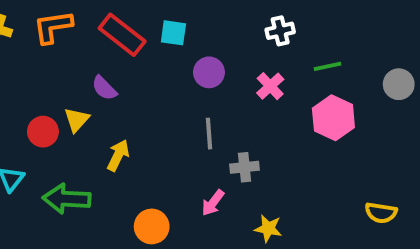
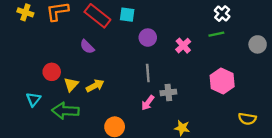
white cross: (280, 31) -> (222, 14), moved, turned -35
pink hexagon: (333, 118) -> (222, 81), moved
yellow triangle: (77, 120) -> (71, 84), moved
yellow arrow: (118, 155) -> (95, 86), turned 36
pink arrow: (213, 203) -> (148, 103), moved

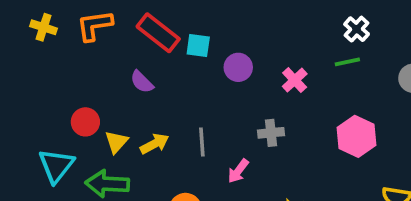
cyan square: (127, 15) -> (198, 45), moved
gray line: (148, 73) -> (202, 142), moved
gray cross: (168, 92) -> (271, 133), moved
cyan triangle: (33, 99) -> (56, 166), size x1.5

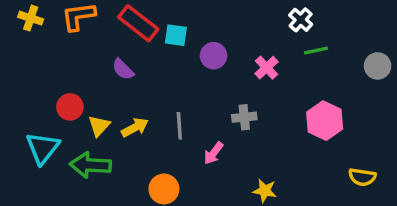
white cross: (357, 29) -> (301, 20), moved

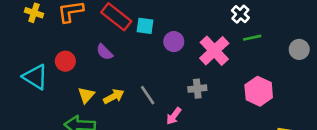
pink cross: (266, 68) -> (214, 51), size x1.6
red circle: (70, 107) -> (65, 61), moved
gray line: (179, 126) -> (148, 95), turned -30
cyan triangle: (43, 148) -> (35, 77), moved, turned -36

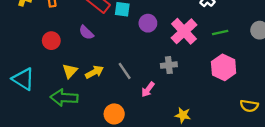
green line: (252, 38) -> (220, 32), moved
cyan triangle: (35, 77) -> (23, 79), moved

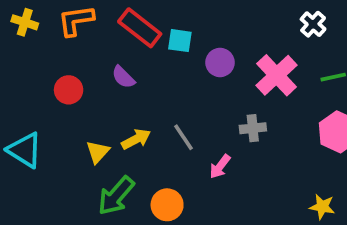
yellow triangle: (70, 71) -> (98, 152), moved
green arrow: (64, 98) -> (116, 196), moved, turned -52
yellow star: (183, 115) -> (322, 207), moved

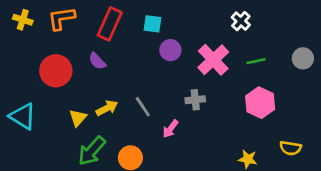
red rectangle: (140, 28) -> (110, 24), turned 76
cyan square: (180, 41) -> (152, 24), moved
red circle: (69, 90) -> (56, 71), size x1.5

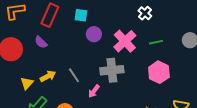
gray cross: (195, 100) -> (112, 70), size x1.6

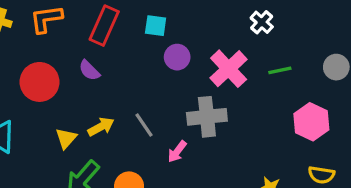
pink hexagon: (159, 72) -> (311, 122), moved

